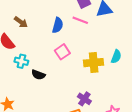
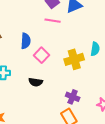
blue semicircle: (58, 25) -> (26, 41), moved
black semicircle: (38, 75) -> (36, 82), moved

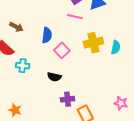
yellow cross: (74, 59) -> (93, 43), moved
purple cross: (73, 97) -> (68, 99), moved, turned -32

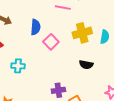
cyan cross: (23, 66) -> (18, 66), moved
black semicircle: (54, 77) -> (86, 65), moved

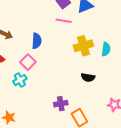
pink square: (51, 42) -> (28, 62), moved
cyan cross: (18, 66) -> (20, 80), turned -32

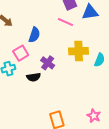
black semicircle: (88, 77) -> (34, 77), moved, turned -32
purple cross: (61, 104) -> (48, 63), moved, turned 32

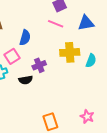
blue triangle: (90, 12) -> (86, 23), moved
purple cross: (48, 63) -> (39, 65), turned 32

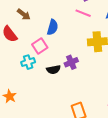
purple cross: (39, 65) -> (71, 62), moved

